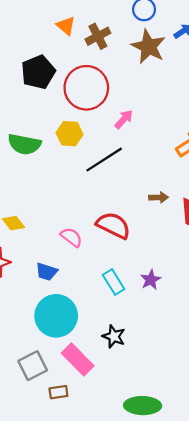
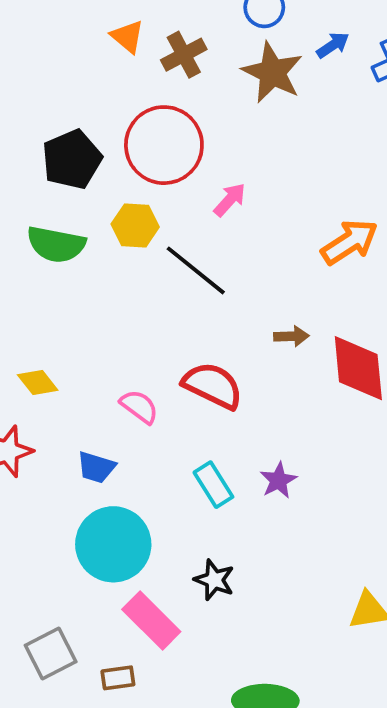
black pentagon: (38, 72) -> (72, 159), moved
black line: (104, 160) -> (196, 270), turned 72
gray square: (33, 366) -> (51, 653), moved

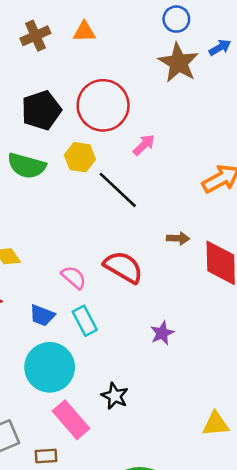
orange triangle: (128, 37) -> (84, 32), turned -45
brown cross: (184, 55) -> (35, 36), moved
cyan rectangle: (213, 485) -> (85, 321), moved

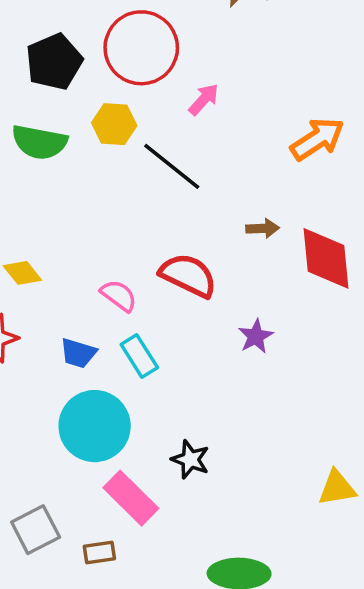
purple star: (162, 333) -> (256, 336), moved

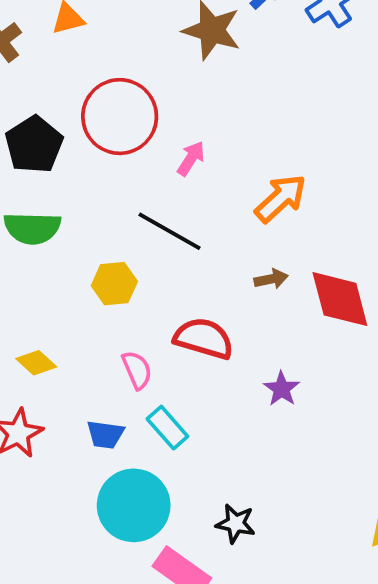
yellow hexagon: (114, 124) -> (114, 284), moved
orange arrow: (317, 139) -> (281, 198), moved
pink semicircle: (119, 296) -> (137, 370), turned 39

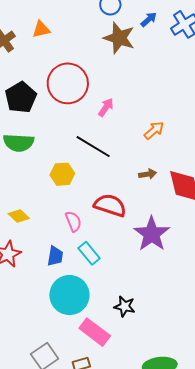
orange arrow: (281, 198) -> (154, 130), size x0.7
purple star: (282, 389) -> (152, 234), size x1.8
blue trapezoid: (105, 435) -> (55, 256), turned -90

